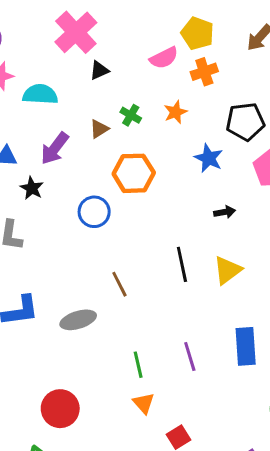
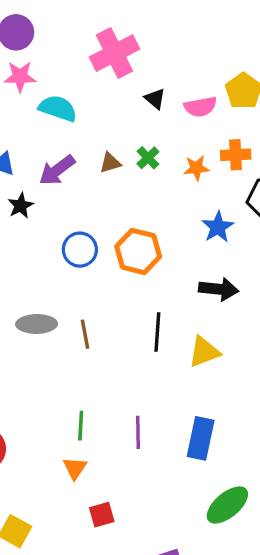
black triangle: (99, 70) -> (155, 99), moved, turned 48
orange cross: (204, 72) -> (236, 155), moved
orange hexagon: (134, 173) -> (138, 251), moved
black arrow: (225, 212) -> (219, 289), size x1.6
gray ellipse: (78, 320) -> (37, 324), moved

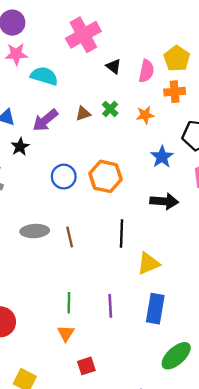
pink semicircle: (200, 107) -> (146, 71), turned -65
orange cross: (236, 155) -> (175, 92), moved
yellow triangle: (204, 352) -> (148, 264), moved

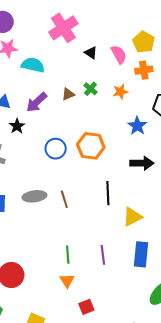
pink semicircle: (146, 71) -> (119, 54), turned -36

